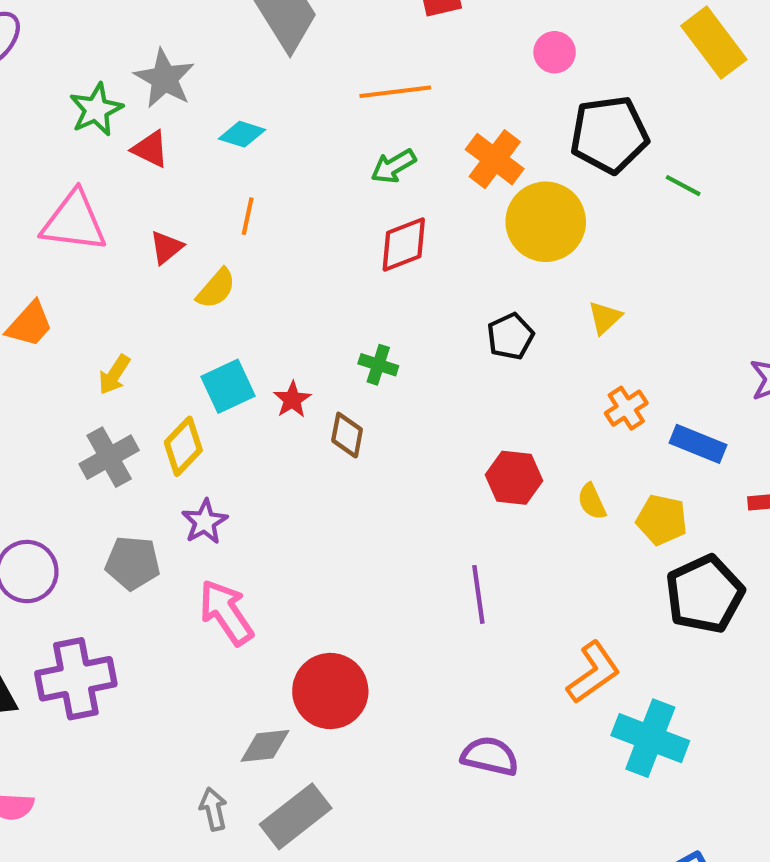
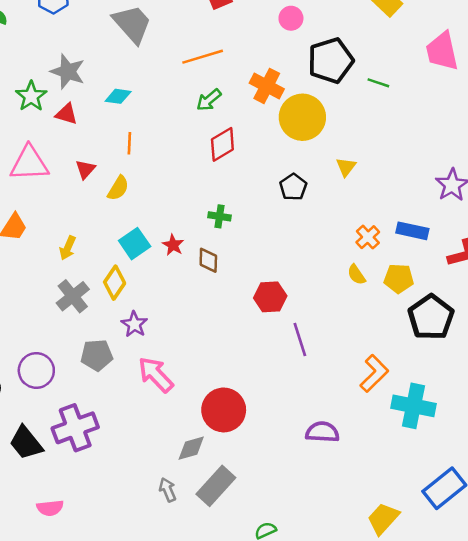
orange cross: (626, 408) -> (368, 237), moved
red hexagon: (514, 478) -> (270, 297), moved

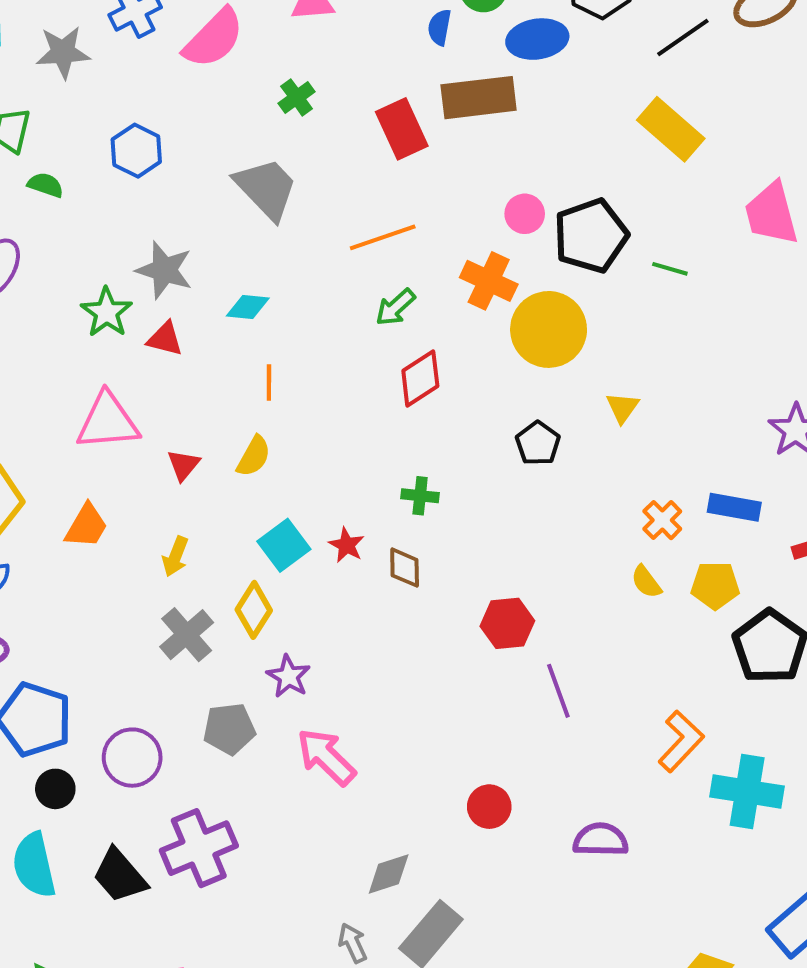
pink circle: (291, 18) -> (525, 214), moved
red triangle: (85, 169) -> (183, 465), moved
red circle: (224, 410) -> (489, 807), moved, size x0.6

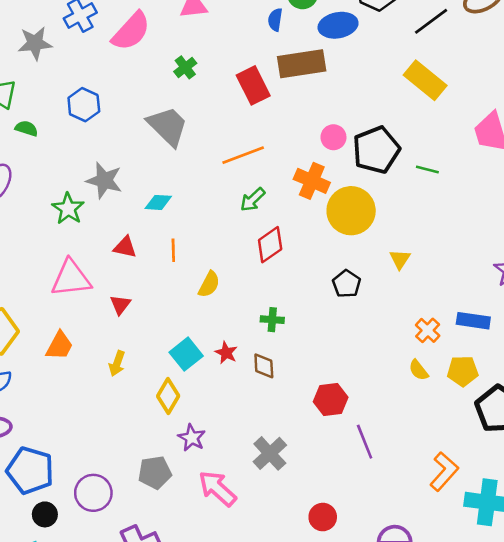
red triangle: (165, 339) -> (125, 247), moved
yellow semicircle: (254, 456) -> (209, 284), moved
gray cross: (187, 635) -> (270, 453), moved

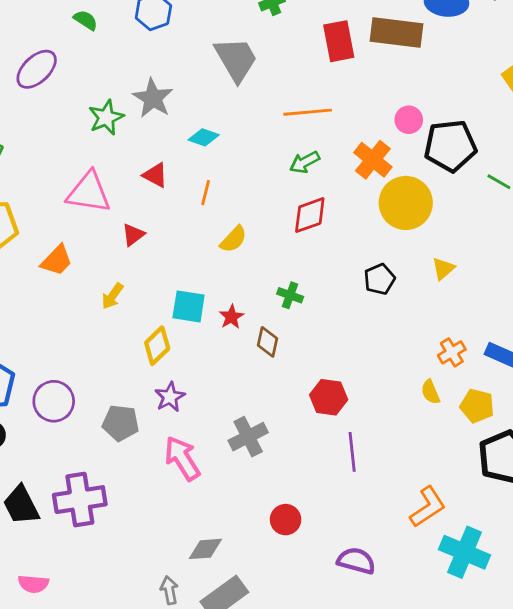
cyan square: (186, 354) -> (189, 306), turned 32
purple circle: (93, 493) -> (54, 401), moved

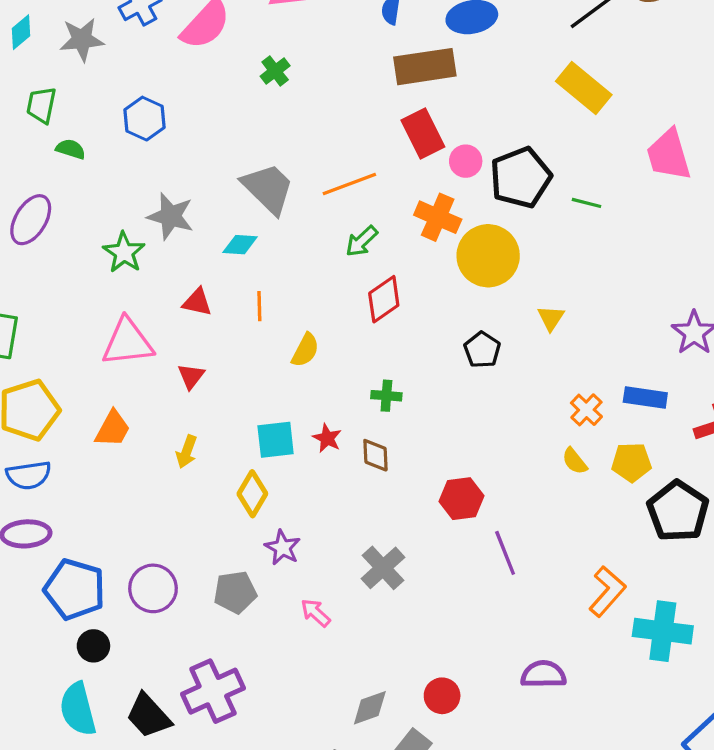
red rectangle: (339, 41) -> (423, 134), moved
gray trapezoid: (236, 59) -> (268, 188), moved
pink arrow: (182, 458) -> (316, 613), size x0.6
red circle: (286, 520) -> (442, 696), moved

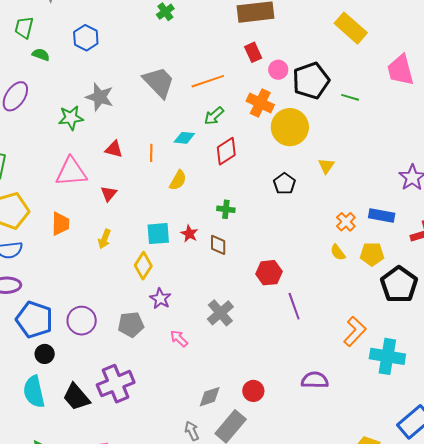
red rectangle: (423, 134) -> (253, 52), size x0.7
cyan diamond: (240, 245) -> (184, 138), moved
green star: (124, 252) -> (71, 118), turned 30
orange trapezoid: (113, 429) -> (60, 224), turned -30

